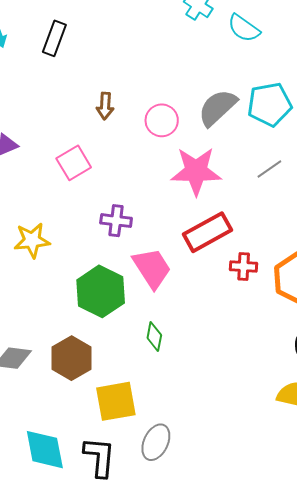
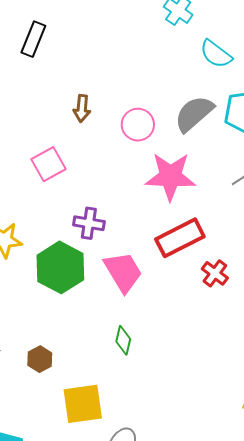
cyan semicircle: (244, 28) -> (216, 54), moved
red cross: (244, 267) -> (215, 273), turned 32
green hexagon: (101, 291) -> (60, 267), moved
brown hexagon: (72, 358) -> (40, 359), size x0.6

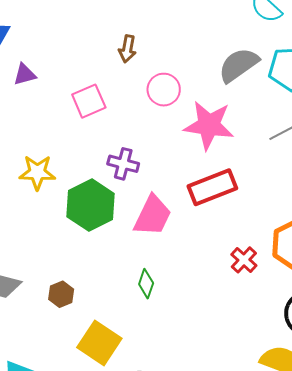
pink circle: (138, 125) -> (164, 90), moved
pink trapezoid: (123, 272) -> (153, 216), turned 51
red cross: (215, 273) -> (244, 260), moved
yellow square: (83, 404) -> (99, 343), turned 36

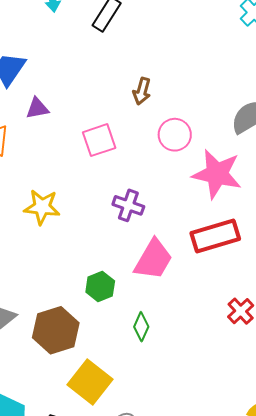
green hexagon: (90, 205) -> (100, 287), moved, size x0.6
brown hexagon: (61, 294) -> (56, 330), size x1.8

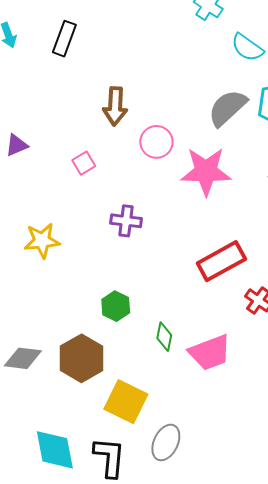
brown arrow: (142, 91) -> (115, 106), size x1.4
pink square: (99, 140) -> (84, 163), size x0.7
red rectangle: (215, 236) -> (221, 261), moved
pink trapezoid: (153, 259) -> (210, 353), moved, turned 51

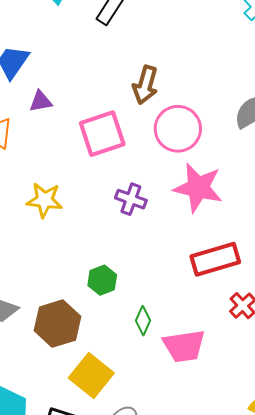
pink circle: (156, 142) -> (178, 129), size x1.4
pink square: (84, 163) -> (102, 134), size x2.0
pink star: (206, 171) -> (198, 188), moved

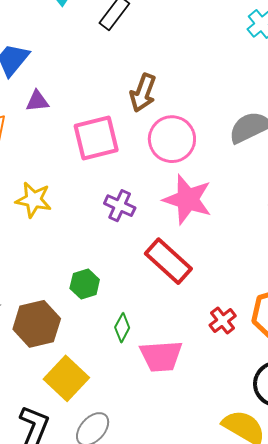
red rectangle: (215, 259) -> (168, 261), moved, turned 54

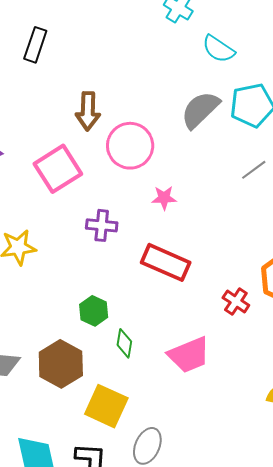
pink star: (188, 199) -> (164, 198), size x0.5
green diamond: (122, 328) -> (124, 343), moved

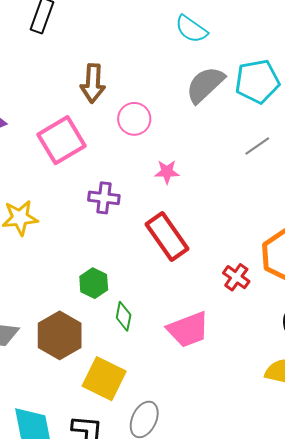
cyan semicircle: (218, 49) -> (191, 29), moved
pink circle: (130, 146) -> (134, 119), size x0.7
red rectangle: (166, 262) -> (167, 236), turned 30

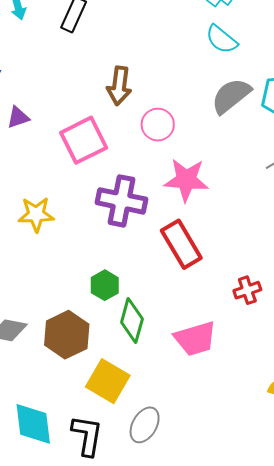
pink star: (167, 172) -> (186, 180), size x1.8
purple cross: (104, 198) -> (121, 201), size x1.6
red cross: (236, 277) -> (247, 290), turned 32
green diamond: (124, 316) -> (132, 321), size x1.5

